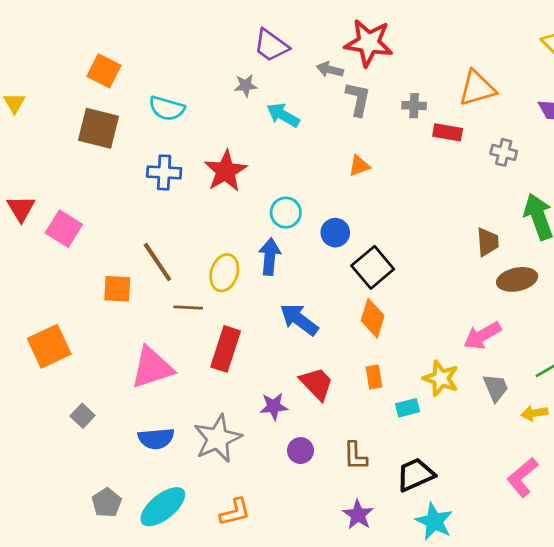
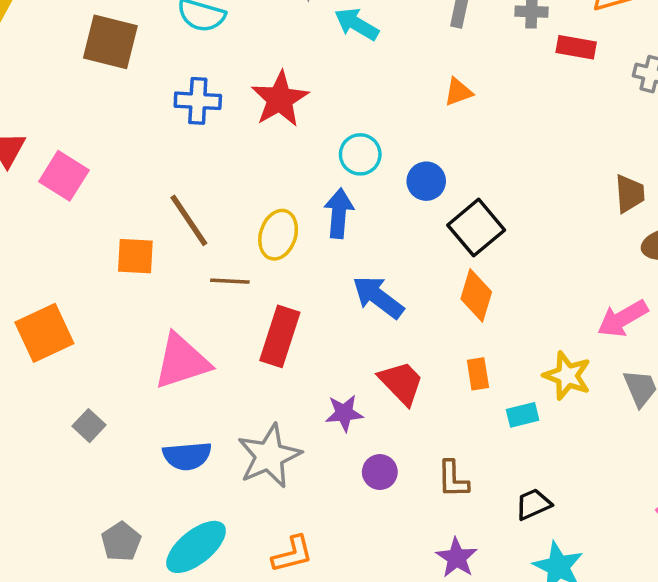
black trapezoid: (415, 475) -> (533, 504), size x0.7

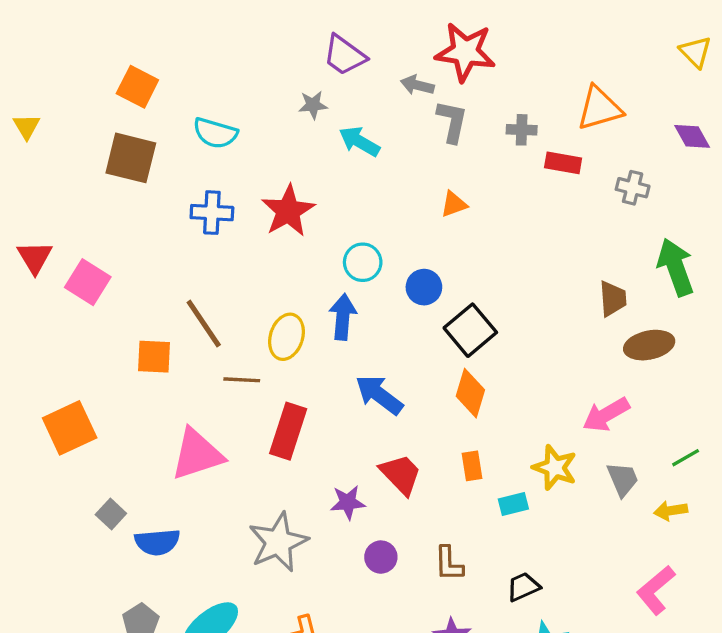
blue semicircle: (187, 456) -> (157, 542), moved

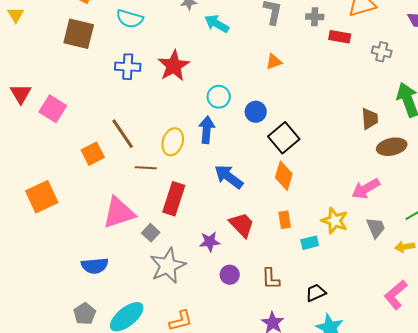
orange square: (154, 357) -> (93, 154), turned -30
gray square: (111, 514) -> (151, 233), moved

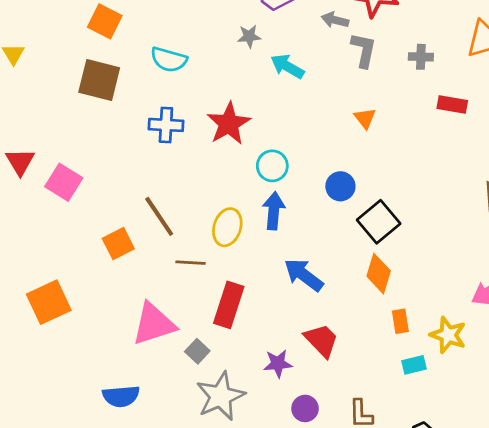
red rectangle: (340, 37) -> (452, 105), moved
orange triangle: (274, 62) -> (365, 118), turned -48
cyan circle: (219, 97) -> (272, 166), moved
orange rectangle: (285, 220) -> (400, 321), moved

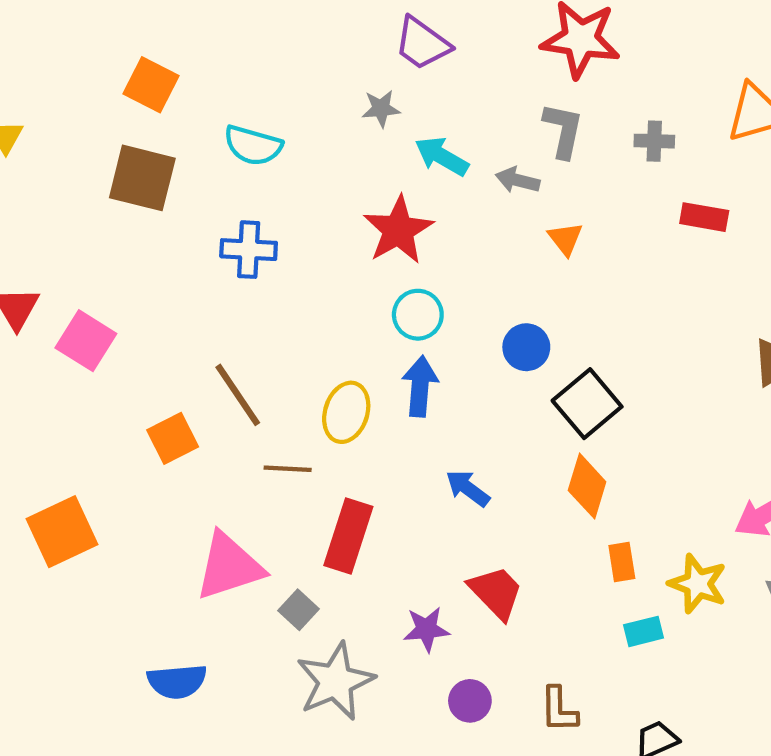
gray arrow: (335, 20) -> (518, 180), moved
red star: (229, 124) -> (398, 230), moved
blue arrow: (304, 275) -> (468, 488), size x0.7

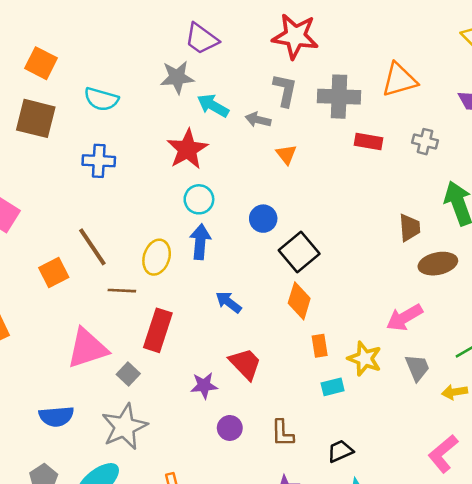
gray star: (381, 109) -> (177, 77), size x1.5
gray cross: (654, 141) -> (339, 97), size x1.8
gray star: (335, 681) -> (124, 427), moved

